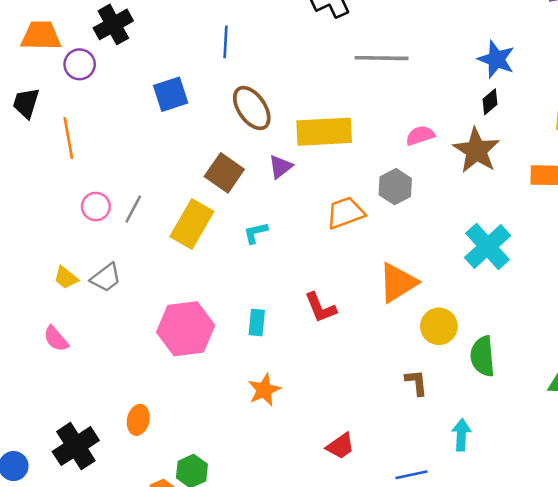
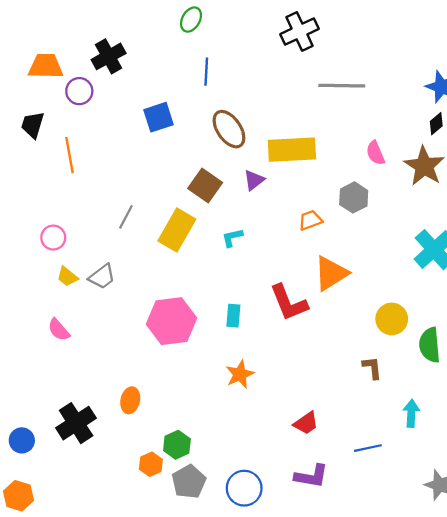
pink semicircle: (420, 135) -> (375, 153), turned -95
pink circle: (96, 207) -> (53, 238), moved
orange trapezoid: (345, 213) -> (310, 220), size x0.7
orange triangle: (398, 283) -> (331, 273), moved
red L-shape: (320, 308) -> (289, 303), size x1.4

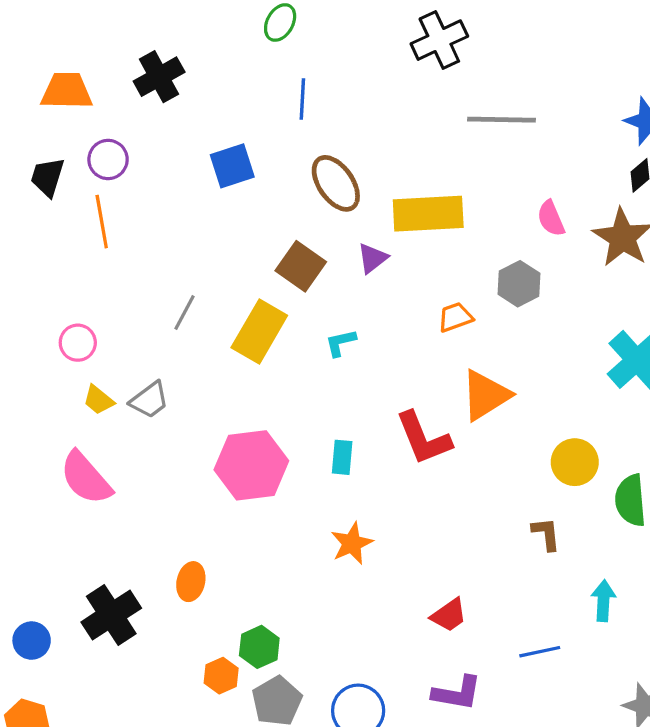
purple circle: (79, 91) -> (108, 159), moved
pink semicircle: (59, 330) -> (86, 478), size x1.6

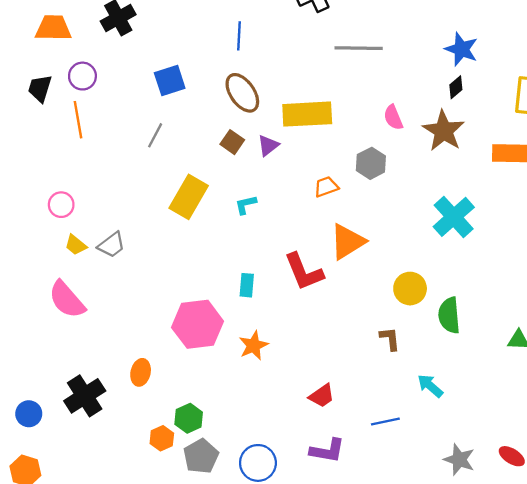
blue line: (302, 99) -> (239, 36), moved
brown square: (301, 266) -> (232, 142), moved, size x0.7
gray line: (184, 312) -> (155, 135), moved
pink hexagon: (251, 465) -> (198, 324), moved
cyan arrow: (603, 601) -> (430, 386), turned -52

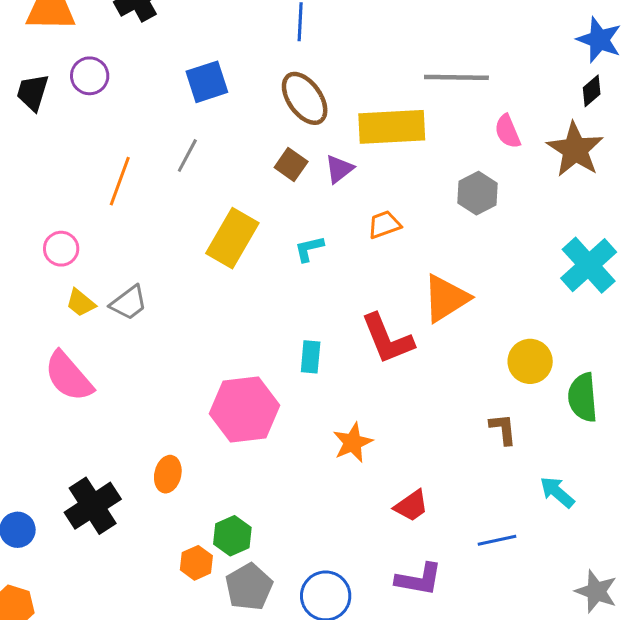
gray line: (359, 48) -> (456, 77), moved
orange line: (78, 120) -> (120, 181), moved, turned 30
orange trapezoid: (326, 187) -> (384, 225), moved
orange star: (254, 346) -> (353, 443), moved

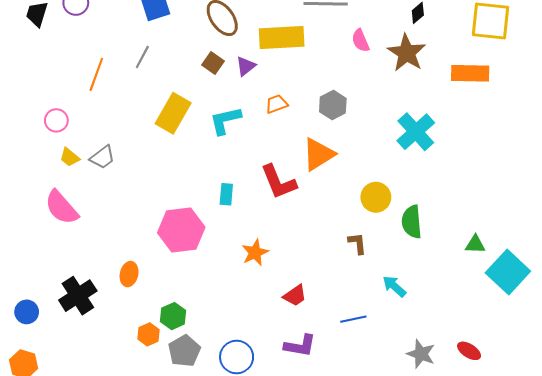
gray hexagon: (477, 193) -> (333, 105), moved
cyan L-shape: (309, 249) -> (225, 120), size x1.6

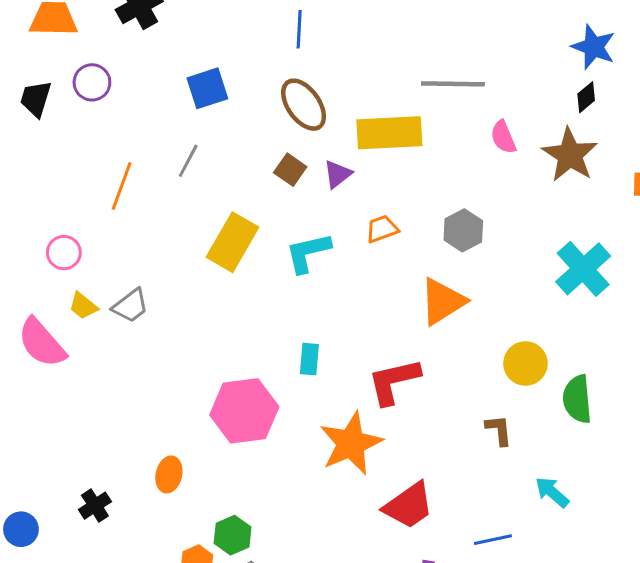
red L-shape: (279, 182) -> (394, 381), moved, turned 99
pink semicircle: (61, 207) -> (42, 343), moved
orange star: (255, 253) -> (351, 443), size x1.6
black cross: (78, 296) -> (95, 506), size x0.6
red trapezoid: (295, 296) -> (409, 506), size x1.5

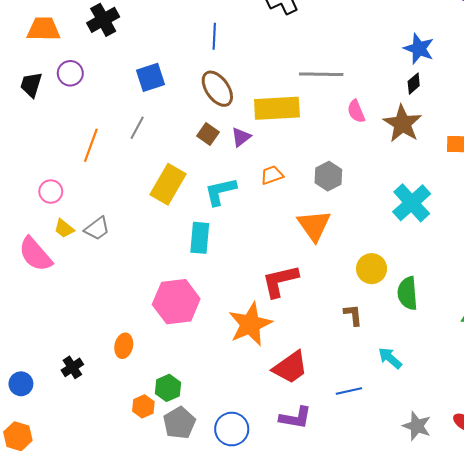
orange triangle: (443, 301) -> (314, 225), turned -33
cyan rectangle: (309, 359) -> (200, 238), moved, size x1.4

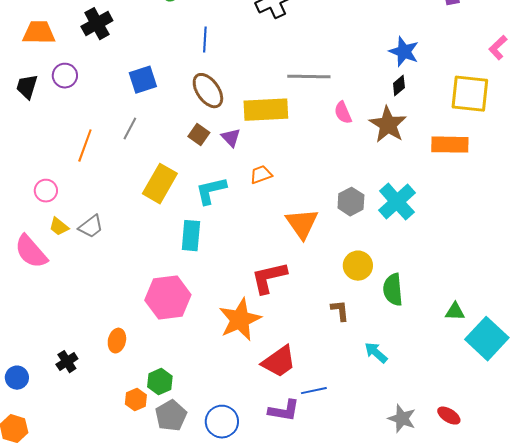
purple triangle: (241, 137) -> (231, 138), turned -35
gray hexagon: (328, 176) -> (351, 202), moved
blue line: (349, 391) -> (314, 391), moved

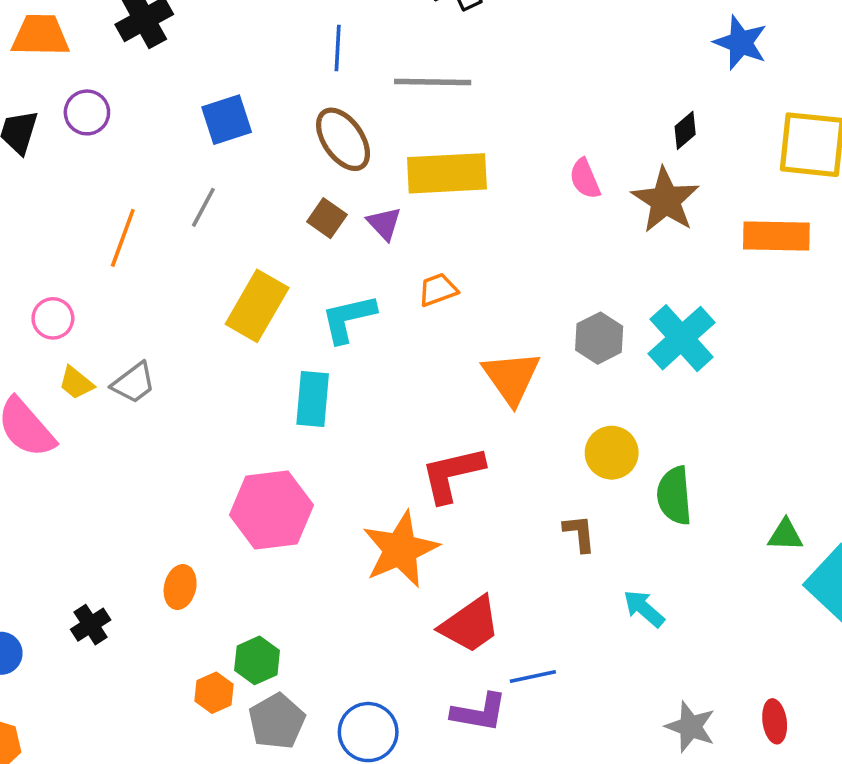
blue star: (404, 52) -> (741, 43), moved
gray line: (309, 77) -> (433, 82), moved
red ellipse: (449, 416) -> (775, 721), turned 50

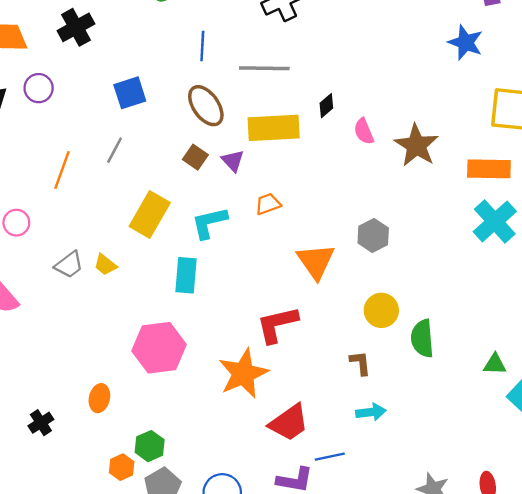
black diamond: (685, 130) -> (326, 106), moved
cyan cross: (682, 338) -> (495, 221), moved
yellow trapezoid: (76, 383) -> (105, 265), moved
cyan arrow: (644, 609) -> (371, 412), moved, turned 132

